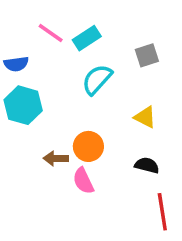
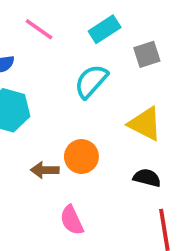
cyan rectangle: (87, 38) -> (105, 29), moved
yellow triangle: (145, 117) -> (145, 124), size x1.4
pink semicircle: (83, 181) -> (72, 220), moved

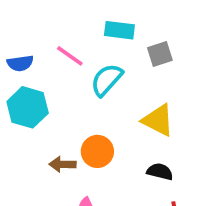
pink line: (39, 29) -> (70, 56), moved
cyan rectangle: (105, 29) -> (119, 30), turned 40

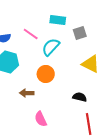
yellow triangle: (158, 120) -> (91, 64), moved
orange circle: (97, 151) -> (46, 74), moved

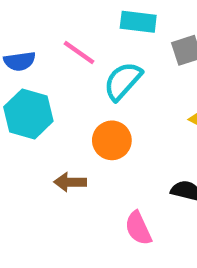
pink semicircle: (41, 119) -> (138, 228), moved

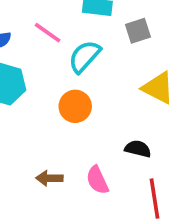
brown arrow: (70, 182) -> (49, 178), moved

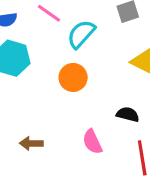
brown arrow: (49, 178) -> (31, 143), moved

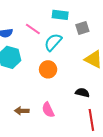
pink semicircle: (92, 142) -> (48, 110), moved

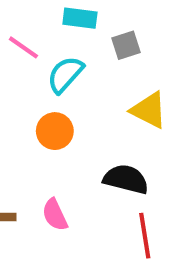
black semicircle: (82, 93) -> (126, 179), size x1.5

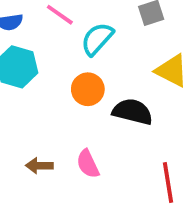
black semicircle: (126, 179) -> (133, 112), moved

